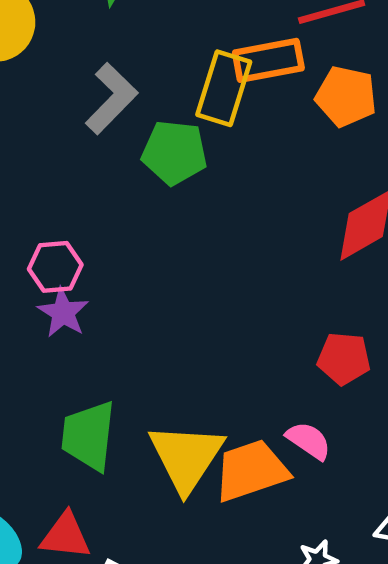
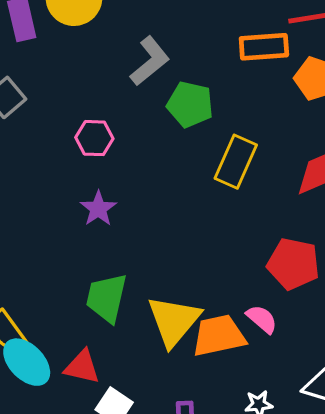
yellow rectangle: (224, 88) -> (236, 162), moved
pink hexagon: (55, 267) -> (94, 138), moved
red pentagon: (344, 359) -> (293, 264), size x1.4

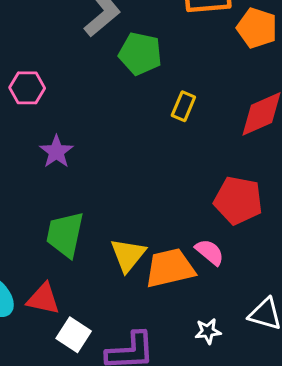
pink hexagon: (94, 138) -> (27, 88), moved
yellow rectangle: (236, 162) -> (183, 106), size x0.6
yellow triangle: (174, 321) -> (128, 255), size x0.7

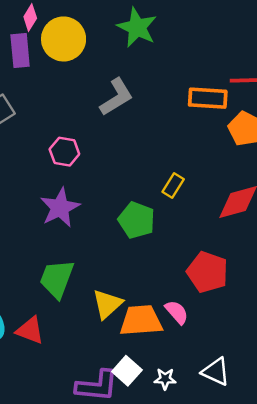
green pentagon: (140, 54) -> (137, 220), moved
pink hexagon: (27, 88) -> (64, 152), moved
purple star: (56, 152) -> (60, 208), size x1.4
white square: (74, 335) -> (127, 371), moved

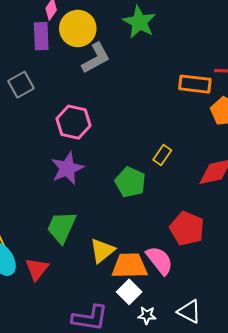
gray L-shape: (116, 97) -> (96, 58), moved
pink hexagon: (64, 152) -> (74, 122), size x1.4
pink semicircle: (177, 312) -> (160, 260), size x1.4
red triangle: (30, 330) -> (37, 269), turned 45
white square: (127, 371) -> (129, 292), moved

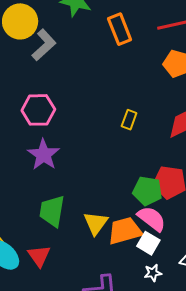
orange rectangle: (195, 84) -> (120, 29), moved, turned 76
green pentagon: (130, 182) -> (147, 191), moved
white square: (129, 292) -> (148, 243), moved

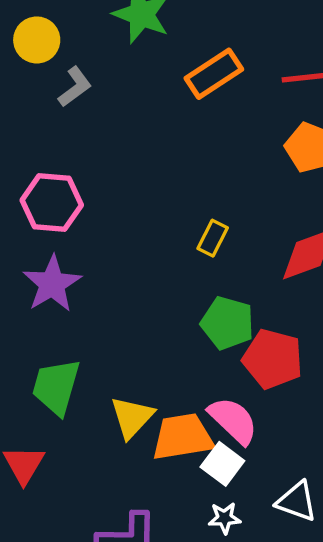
yellow circle: (20, 21) -> (37, 40), size x0.7
orange rectangle: (120, 29) -> (214, 74), turned 72
gray L-shape: (44, 45) -> (75, 87), size x0.7
green pentagon: (147, 191) -> (227, 323), moved

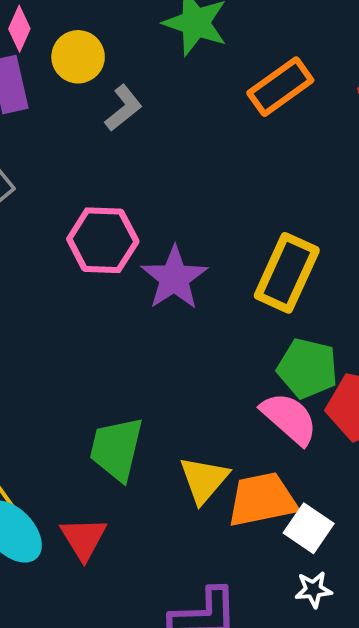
yellow rectangle: (213, 238) -> (287, 273), size x1.8
purple star: (52, 284) -> (174, 278), moved
pink semicircle: (233, 420) -> (289, 418), moved

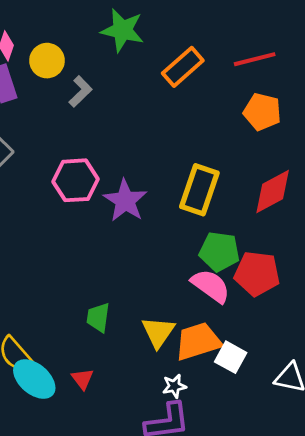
green trapezoid: (116, 449) -> (98, 317), size x0.7
red triangle: (84, 538) -> (82, 379), size x0.7
white star: (313, 590) -> (174, 386), moved

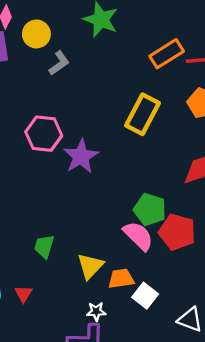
orange rectangle: (183, 67) -> (167, 54), moved
yellow rectangle: (199, 190) -> (142, 114), moved
orange trapezoid: (198, 341) -> (121, 279), size x0.7

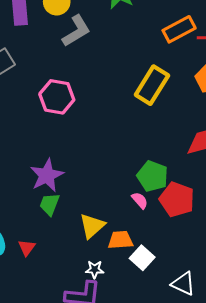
gray L-shape: (59, 63) -> (76, 31), size x1.4
purple star: (81, 156) -> (47, 175), moved
pink semicircle: (138, 236) -> (140, 200), size x0.6

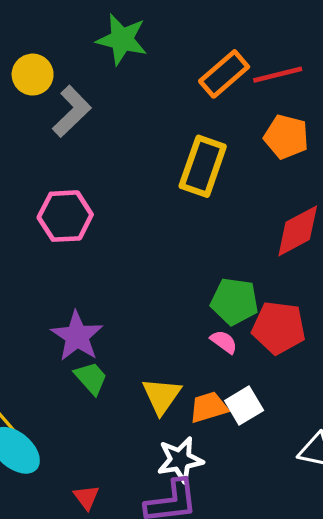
green trapezoid: (50, 204) -> (91, 378), turned 130
red triangle: (27, 248) -> (86, 497), moved
white square: (142, 258) -> (244, 406), moved, turned 30
white star: (95, 269) -> (180, 460), size x1.6

